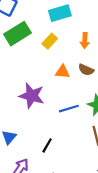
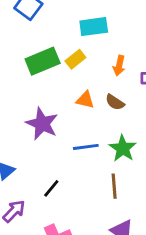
green rectangle: (17, 34) -> (43, 61), moved

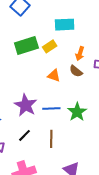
brown semicircle: (115, 102) -> (76, 71), moved
purple star: (42, 124) -> (26, 105), moved
brown line: (114, 186) -> (51, 139), moved

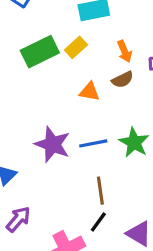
orange arrow: (80, 54) -> (125, 51), turned -32
brown semicircle: (76, 71) -> (123, 80), turned -56
black line: (24, 135) -> (98, 222), moved

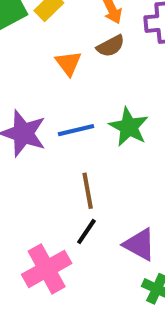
orange triangle: (89, 92) -> (68, 63), turned 45

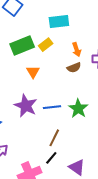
orange triangle: (68, 63) -> (33, 72), moved
brown line: (88, 191) -> (54, 138), turned 30

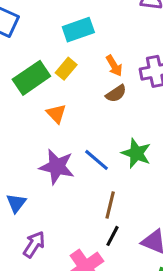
blue line: (52, 107) -> (97, 160), turned 60

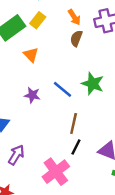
brown semicircle: (116, 94) -> (76, 38), turned 147
purple star: (57, 167) -> (32, 95), size x0.6

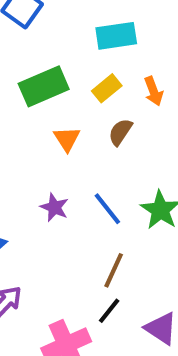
yellow rectangle: (38, 20) -> (107, 88), moved
brown semicircle: (76, 38) -> (120, 132), moved

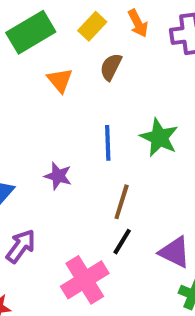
purple star: (54, 207) -> (58, 176), moved
blue line: (107, 209) -> (108, 143), turned 44

